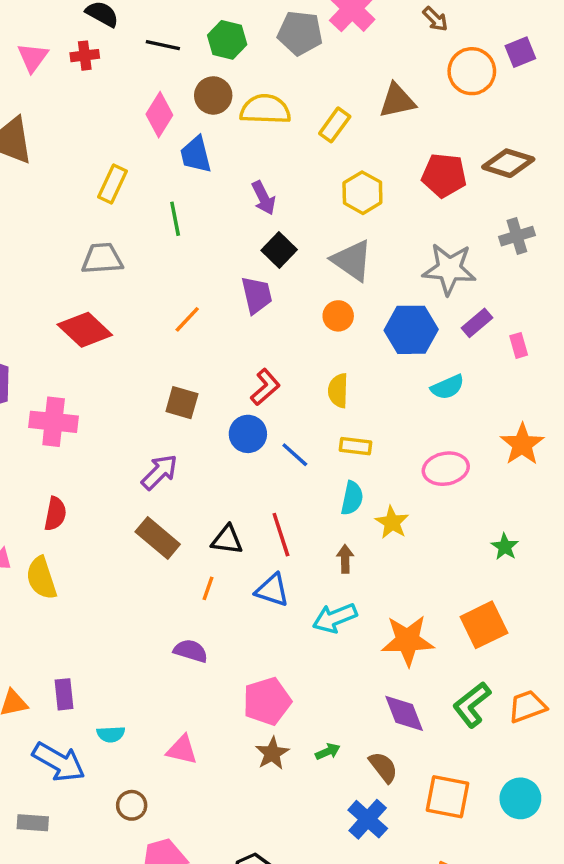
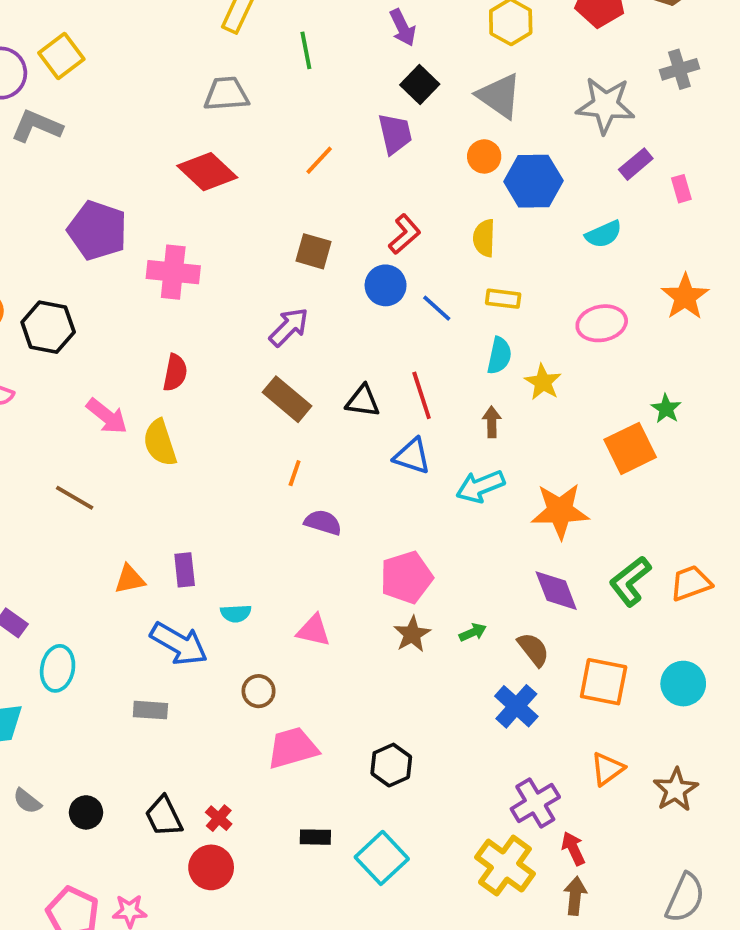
blue hexagon: (411, 330) -> (533, 181), moved
orange line: (208, 588) -> (295, 473), moved
orange square: (484, 625) -> (630, 448), moved

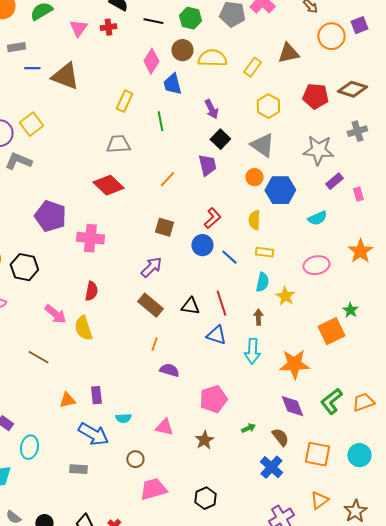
cyan arrow: (480, 486) -> (252, 351), turned -65
brown star: (412, 634) -> (204, 440), moved

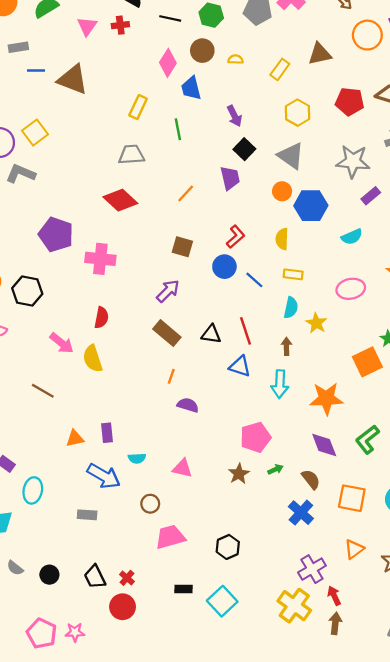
yellow semicircle: (212, 58) -> (236, 59), size x0.5
pink pentagon: (213, 399) -> (255, 437), moved
brown star: (204, 440) -> (239, 474), moved

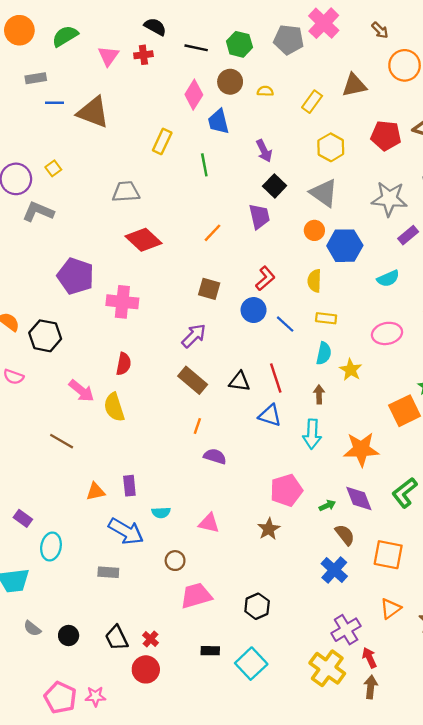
yellow square: (35, 133) -> (53, 168), size x0.6
gray trapezoid: (131, 155) -> (126, 192), moved
green arrow: (275, 469) -> (327, 506), moved

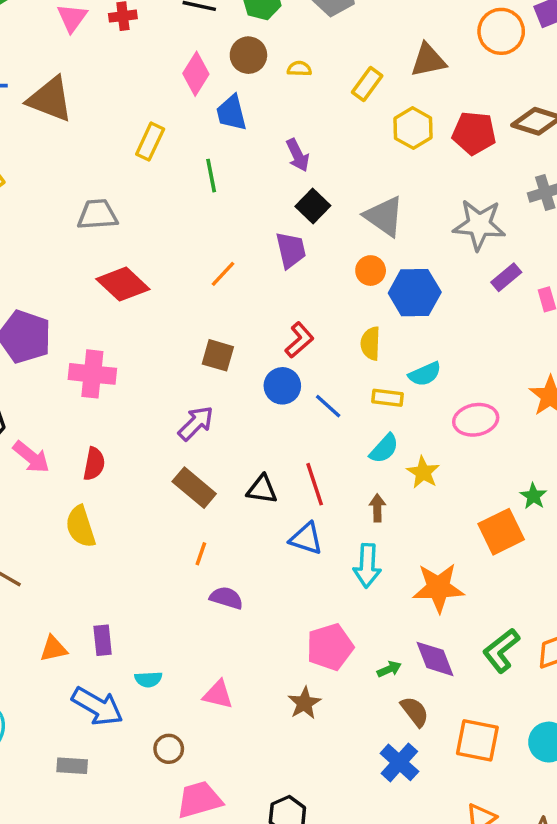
yellow hexagon: (331, 147) -> (413, 128), moved
cyan semicircle: (388, 278) -> (425, 374), moved
cyan semicircle: (324, 353) -> (384, 449), turned 30
pink arrow: (81, 391) -> (31, 457), moved

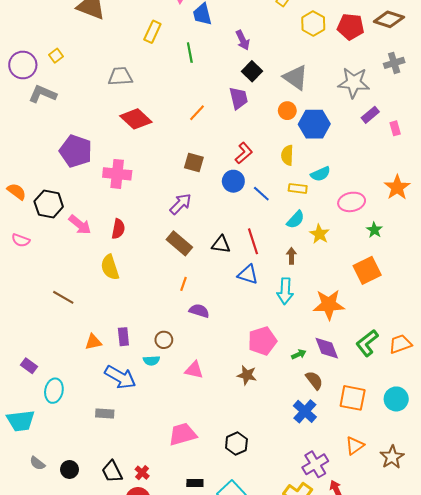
green star: (533, 496) -> (374, 230), moved
brown star: (304, 703) -> (247, 375), turned -30
brown circle: (169, 749) -> (164, 340), moved

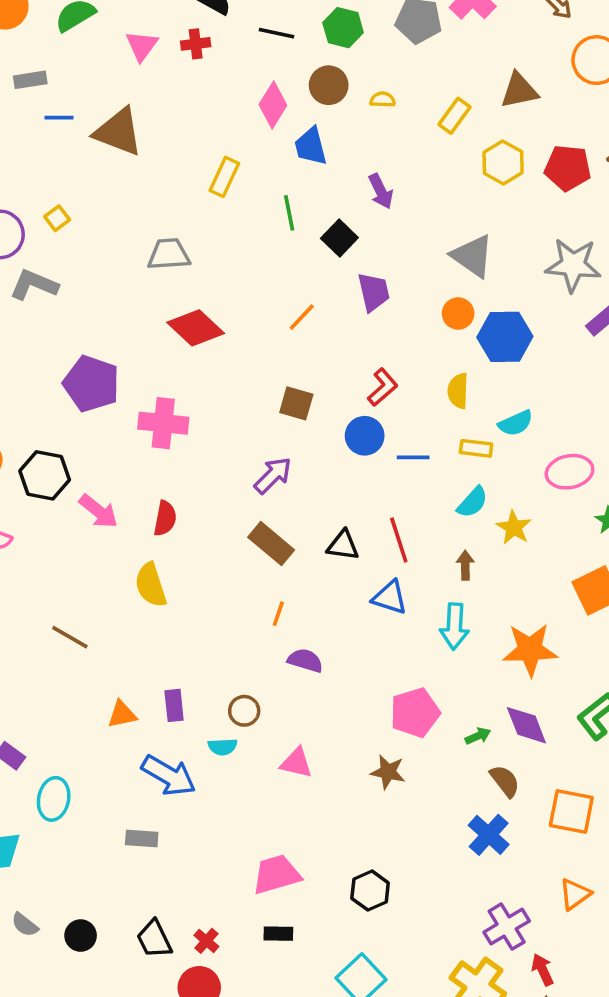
black square: (252, 71) -> (339, 238), moved
blue line: (261, 194) -> (413, 457), turned -42
black rectangle: (195, 483) -> (278, 934), moved

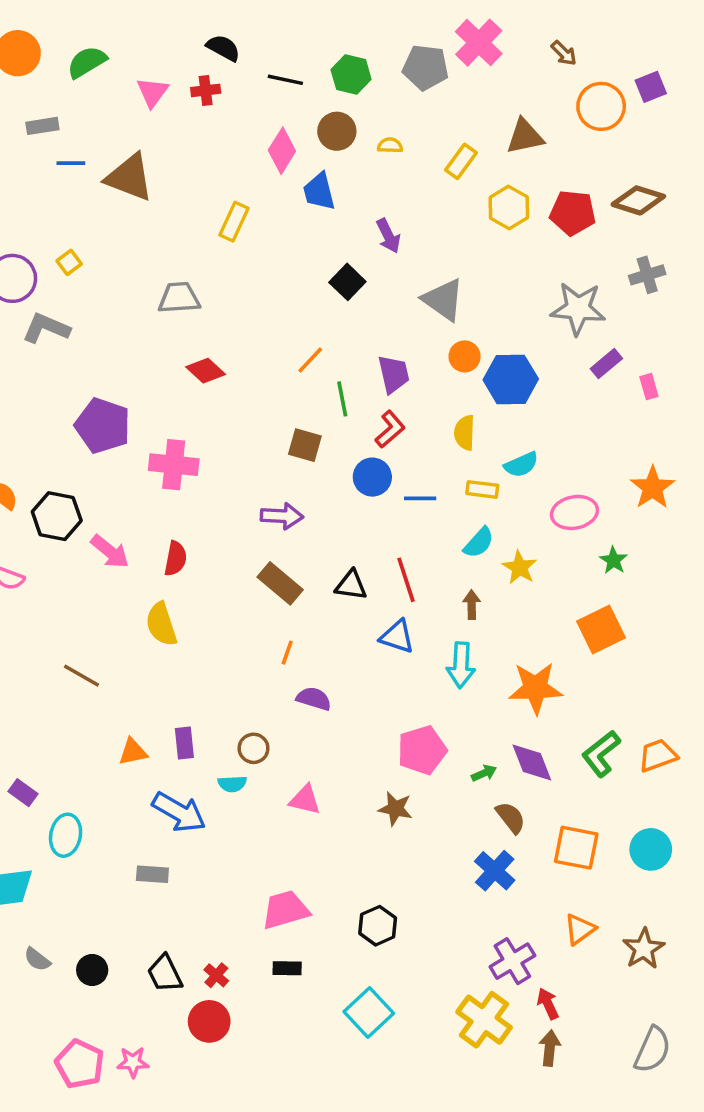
green line: (289, 213) -> (342, 399), moved
gray triangle: (472, 256) -> (443, 300), moved
purple trapezoid: (374, 292) -> (394, 374), moved
red diamond: (196, 328) -> (206, 371), size x0.7
purple arrow: (273, 475) -> (282, 516), turned 48

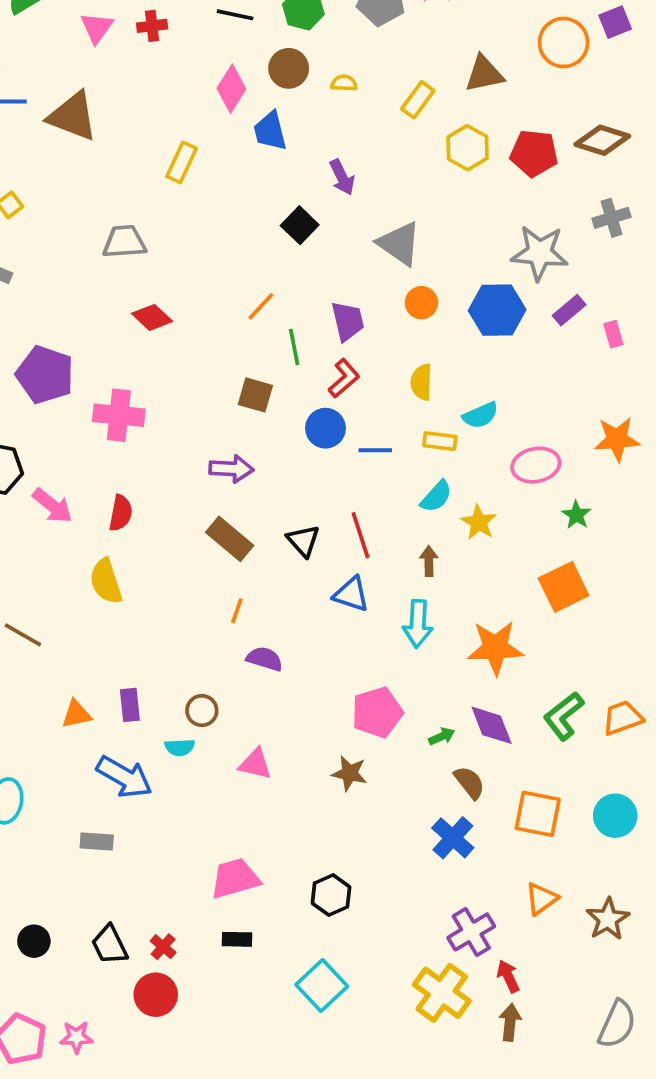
blue hexagon: (511, 379) -> (497, 310), moved
orange star: (653, 488) -> (617, 439), turned 30
black triangle: (351, 585) -> (303, 541), turned 40

